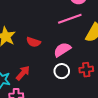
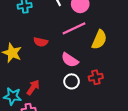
red semicircle: (33, 42) -> (41, 42), moved
pink semicircle: (62, 50) -> (70, 60), turned -108

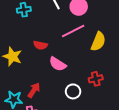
pink semicircle: (70, 60) -> (58, 64), moved
white circle: (72, 81) -> (73, 91), moved

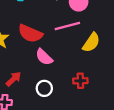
red semicircle: (40, 45) -> (30, 33), size x1.6
white circle: (73, 91) -> (44, 88), moved

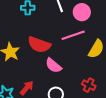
red cross: (80, 81) -> (89, 85), turned 32

